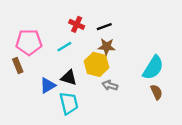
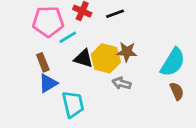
pink pentagon: (29, 42) -> (48, 22), moved
brown star: (107, 47) -> (127, 52), moved
brown rectangle: (18, 65) -> (43, 62), moved
black triangle: (69, 78) -> (84, 58), moved

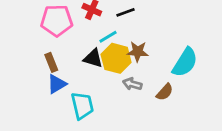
cyan line: (68, 37) -> (108, 37), moved
brown semicircle: (177, 91) -> (165, 92), moved, turned 66

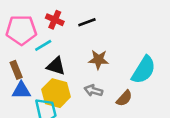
cyan line: (108, 37) -> (43, 45), moved
yellow hexagon: (116, 58) -> (56, 93), moved
blue triangle: (57, 84) -> (21, 91), turned 30

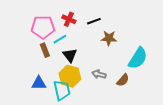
brown star: (99, 60) -> (109, 38), moved
black triangle: (56, 66) -> (70, 55), turned 35
brown rectangle: (16, 70) -> (45, 50), moved
blue triangle: (21, 91) -> (39, 83), moved

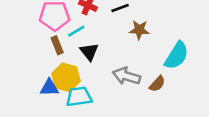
gray arrow: (99, 74) -> (126, 76), size x1.5
yellow hexagon: (70, 76) -> (66, 77), moved
cyan trapezoid: (62, 90) -> (79, 97), turned -85

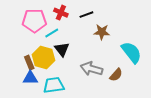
brown rectangle: (57, 45) -> (29, 63), moved
cyan semicircle: (177, 56) -> (131, 52), turned -70
yellow hexagon: (66, 77) -> (44, 58), moved

